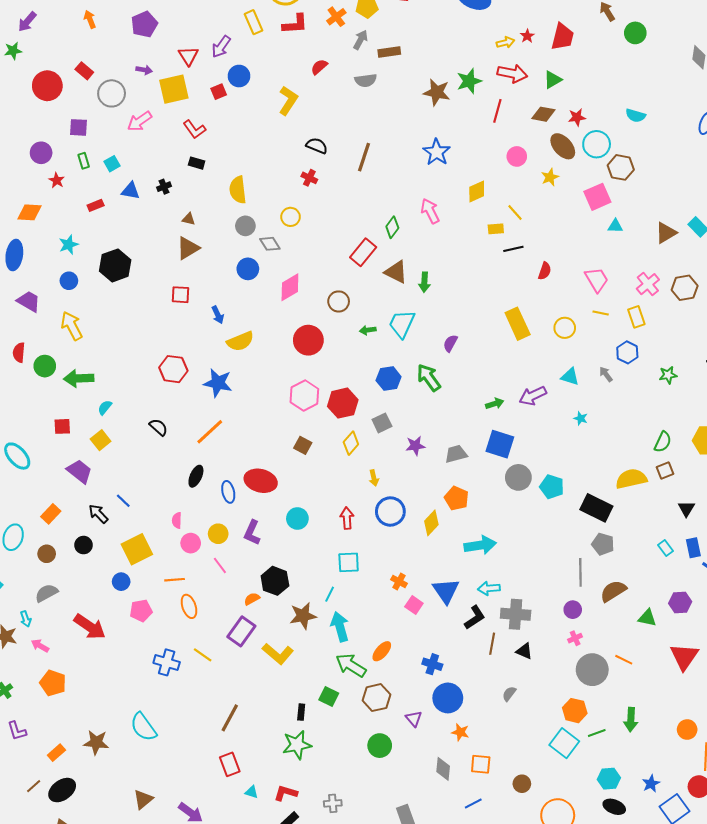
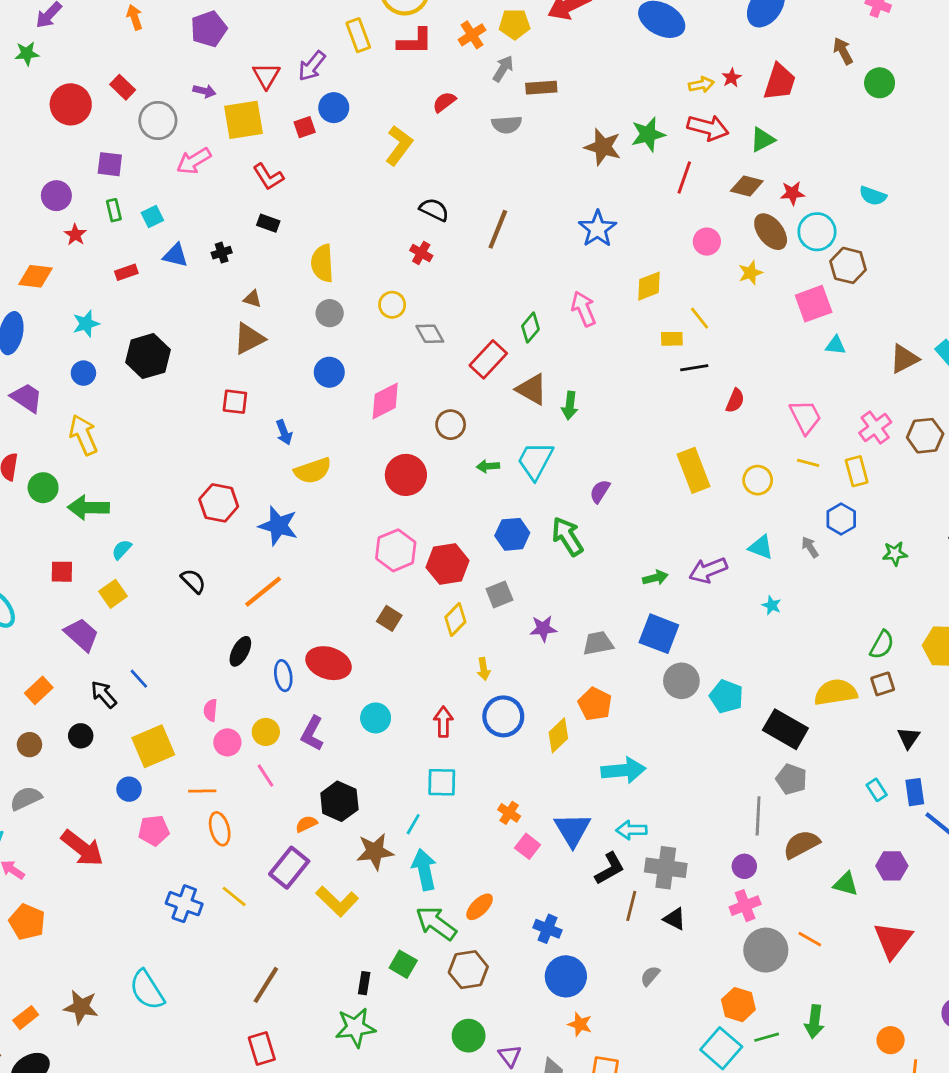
gray diamond: (270, 244) -> (430, 334), moved
pink cross: (575, 638) -> (745, 906), size x1.5
purple triangle: (414, 719) -> (510, 1056), moved

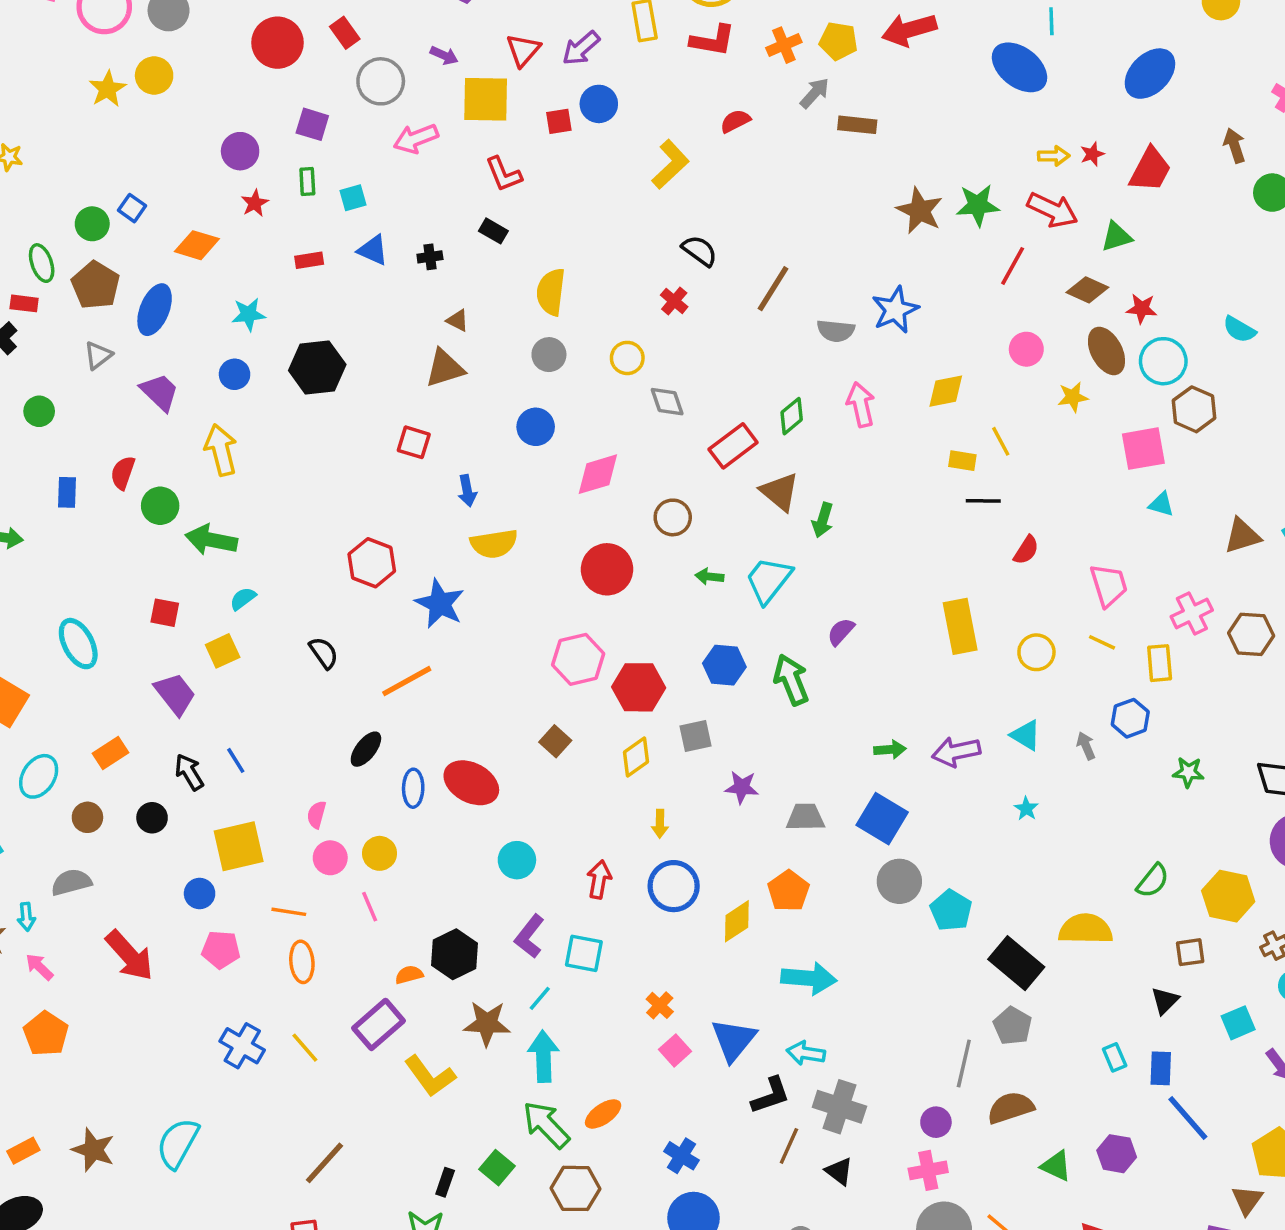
gray semicircle: (507, 125) -> (836, 331), moved
brown square: (883, 684) -> (1190, 952), moved
purple L-shape: (312, 733) -> (529, 936), moved
cyan semicircle: (147, 990) -> (178, 1143), turned 51

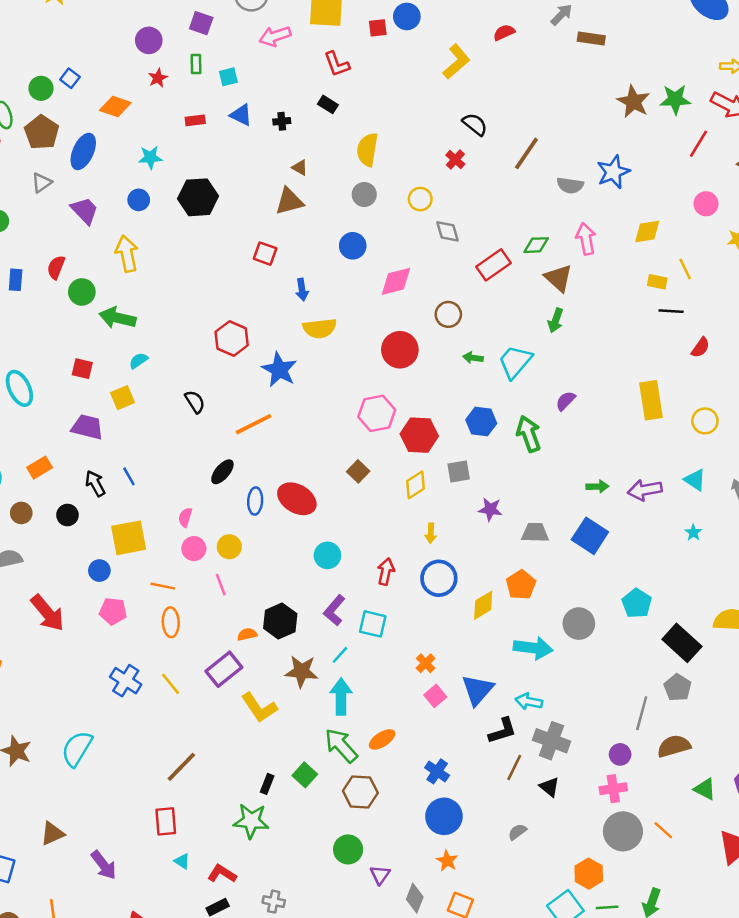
green diamond: (792, 416) -> (536, 245), turned 35
brown triangle: (780, 492) -> (558, 278), moved
purple trapezoid: (175, 694) -> (87, 427), turned -40
gray circle: (899, 881) -> (579, 624), moved

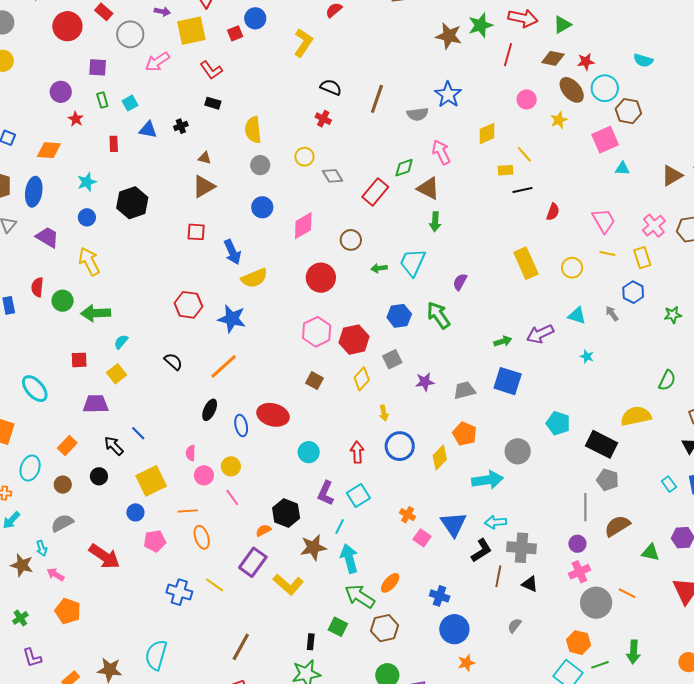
red rectangle: (195, 120) -> (114, 144), turned -70
blue arrow: (302, 290) -> (232, 252), size x1.4
cyan square: (373, 624) -> (358, 496), turned -30
orange star: (447, 861) -> (466, 663), turned -30

